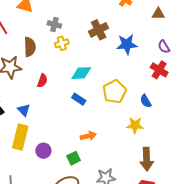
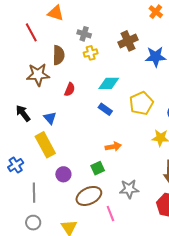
yellow rectangle: (20, 137) -> (45, 145), turned -45
purple circle: (43, 151) -> (63, 174), moved

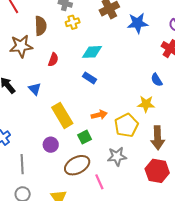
yellow pentagon: (141, 103) -> (126, 125), moved
yellow rectangle: (45, 145) -> (62, 115), moved

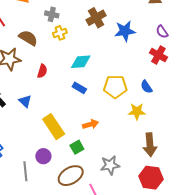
brown semicircle: (41, 26) -> (28, 38), turned -54
yellow pentagon: (126, 125) -> (115, 87), moved, turned 30
gray line: (22, 164) -> (25, 171), moved

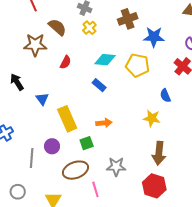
yellow cross: (60, 33) -> (89, 28), turned -32
yellow pentagon: (115, 87) -> (138, 65), moved
blue triangle: (25, 101) -> (42, 99), moved

